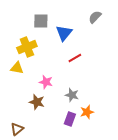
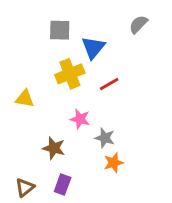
yellow cross: (27, 47) -> (70, 74), moved
pink star: (46, 82) -> (80, 119), moved
orange star: (87, 112) -> (114, 163), moved
purple rectangle: (70, 119) -> (63, 185), moved

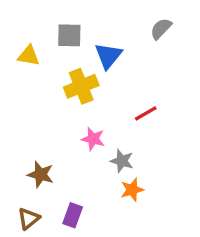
red line: (109, 84) -> (146, 113), moved
yellow triangle: (25, 99) -> (29, 56), moved
brown star: (54, 148) -> (40, 174), moved

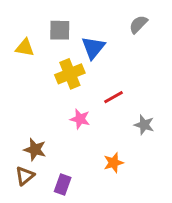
red line: (146, 113) -> (114, 97), moved
gray star: (122, 161) -> (144, 125), moved
brown triangle: (29, 219) -> (25, 176), moved

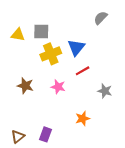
gray square: (60, 30) -> (41, 32), moved
blue triangle: (93, 48) -> (76, 48), moved
brown star: (35, 150) -> (25, 86), moved
brown triangle: (25, 176) -> (18, 137), moved

